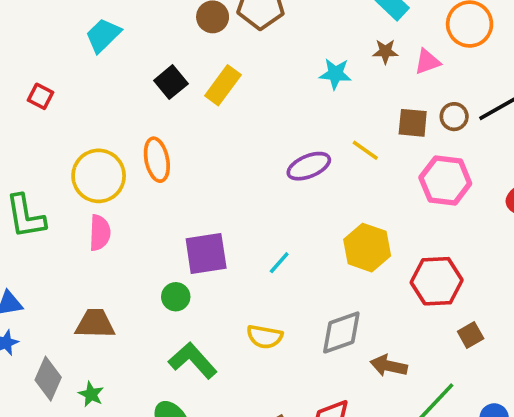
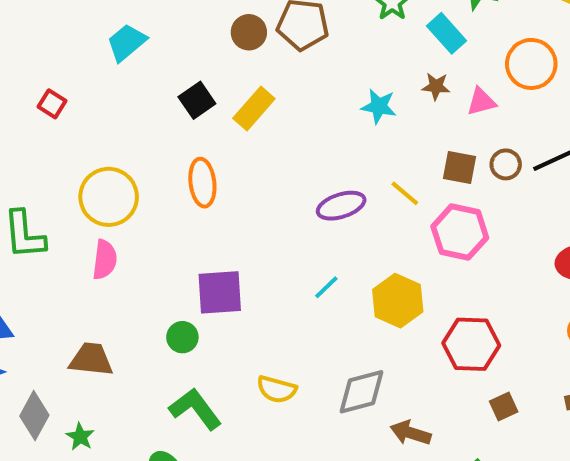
orange ellipse: (157, 160) -> (202, 183), moved
pink hexagon: (445, 180) -> (460, 232), moved
cyan line: (279, 263) -> (326, 287), moved

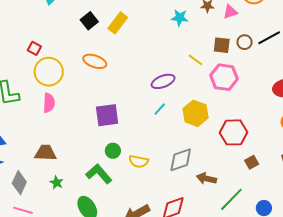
red square: (52, 104) -> (34, 48), moved
orange ellipse: (202, 183) -> (95, 61), turned -60
purple ellipse: (341, 206) -> (163, 81), moved
green circle: (182, 337) -> (113, 151), moved
green star: (80, 437) -> (57, 183), moved

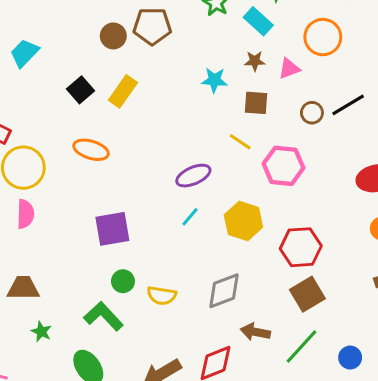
brown square: (222, 45) -> (256, 103), moved
brown square: (252, 162) -> (307, 294), moved, size x1.6
brown arrow: (206, 178) -> (255, 332), moved

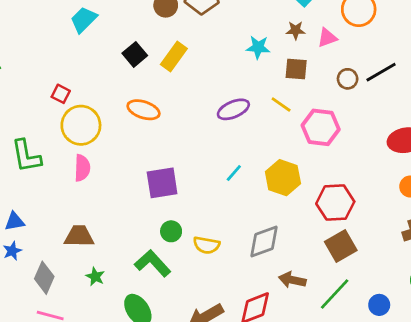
purple ellipse: (193, 176) -> (233, 109), moved

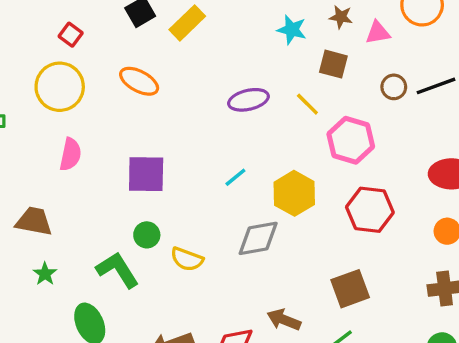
red square: (61, 94) -> (71, 35), moved
pink semicircle: (82, 168) -> (70, 154), moved
red hexagon: (335, 203) -> (370, 210), moved
gray diamond: (264, 241) -> (258, 238), moved

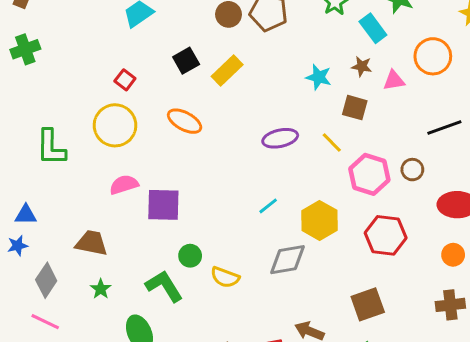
brown circle: (394, 87) -> (412, 170), moved
pink semicircle: (70, 154) -> (124, 185), turned -120
purple square: (146, 174) -> (163, 205), moved

